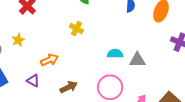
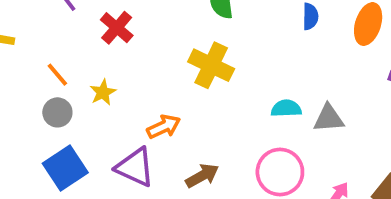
yellow cross: (76, 29) -> (211, 65), size x1.6
purple triangle: (33, 81) -> (135, 167), size x1.6

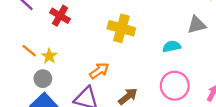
yellow star: (103, 92) -> (49, 56), moved
gray circle: (57, 112) -> (43, 79), moved
gray triangle: (329, 118) -> (197, 25), moved

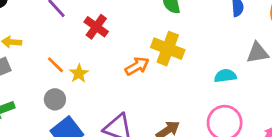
orange arrow: (99, 71) -> (137, 66), moved
gray circle: (43, 79) -> (55, 99), moved

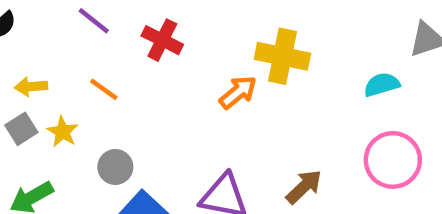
orange line: (55, 65) -> (104, 89), moved
yellow star: (79, 73) -> (63, 132), moved

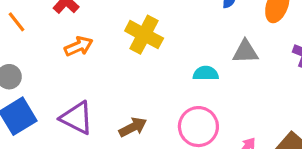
orange arrow: (238, 92) -> (79, 46), moved

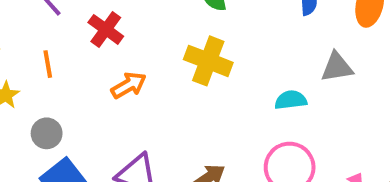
orange line: (17, 22) -> (48, 64), turned 35

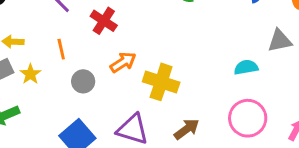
yellow cross: (208, 61) -> (161, 82), moved
gray circle: (47, 133) -> (83, 81), moved

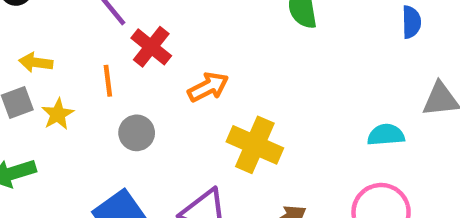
red cross: (104, 21) -> (151, 47), moved
orange arrow: (123, 62) -> (208, 87), moved

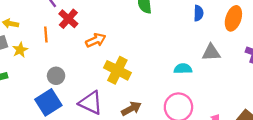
gray circle: (137, 133) -> (56, 76), moved

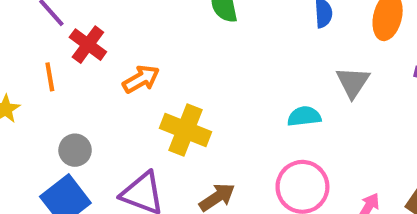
gray triangle: (211, 52) -> (353, 82), turned -48

